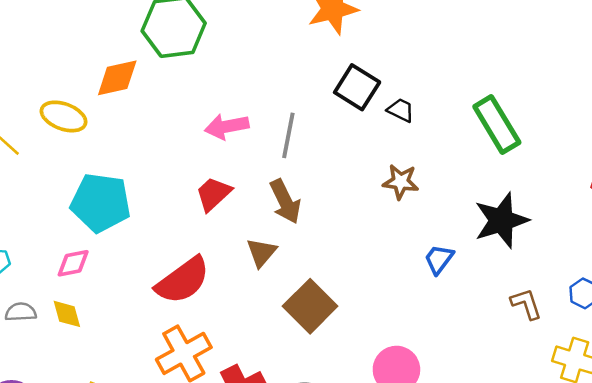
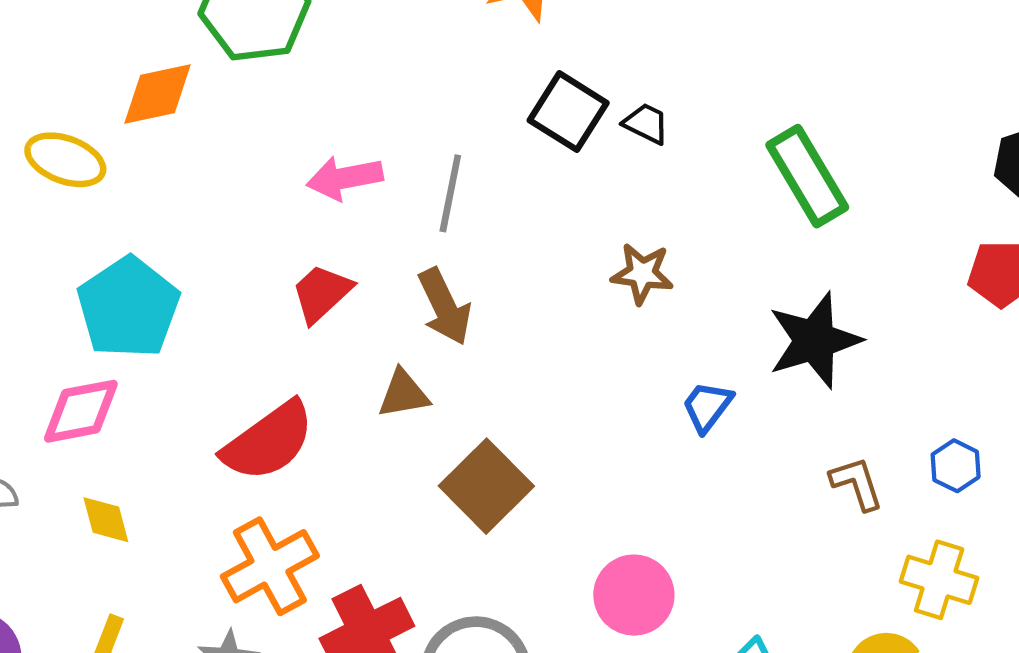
black trapezoid: (401, 110) -> (646, 124), moved
cyan pentagon: (101, 203) -> (128, 308), turned 30
brown triangle: (261, 252) -> (403, 394), turned 40
pink diamond: (73, 263) -> (81, 411), size x1.4
yellow diamond: (67, 314) -> (106, 520), moved

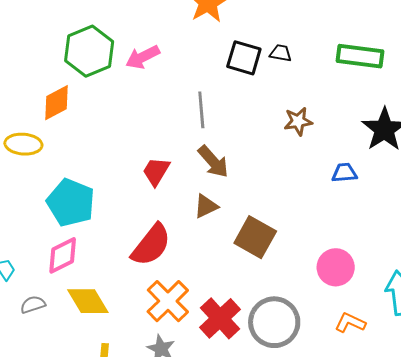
green rectangle: (807, 176) -> (360, 56), turned -36
pink arrow: (345, 178) -> (143, 57), moved
blue trapezoid: (707, 406) -> (344, 173), turned 64
yellow diamond: (106, 520) -> (88, 301), size x1.6

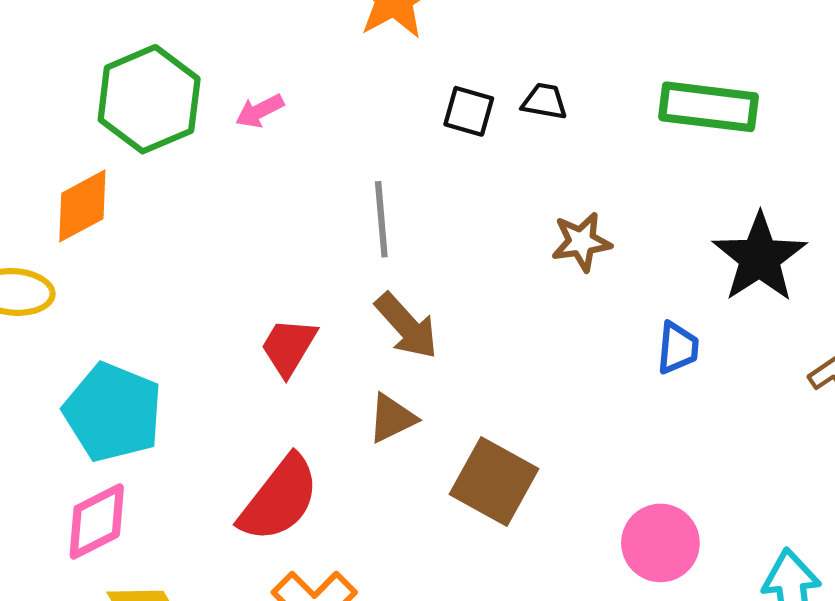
pink arrow: (143, 57) -> (260, 111), size x0.7
black square: (244, 58) -> (469, 111), size x0.7
blue trapezoid: (344, 173) -> (678, 348), turned 100

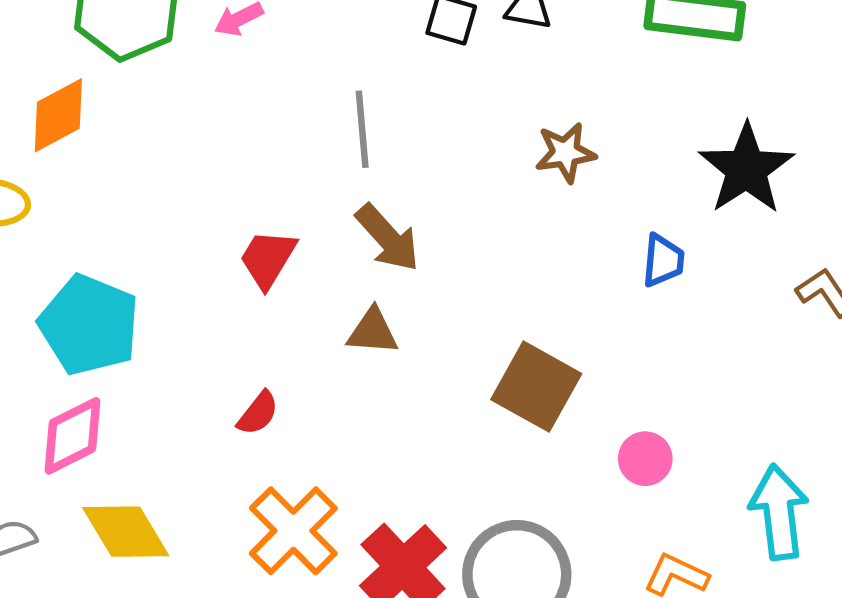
brown triangle: (392, 418) -> (373, 331), turned 30
brown square: (494, 482) -> (536, 387), moved
red semicircle: (279, 499) -> (258, 413), size x0.5
pink circle: (660, 543) -> (645, 459), size x0.7

